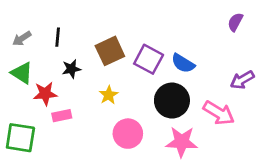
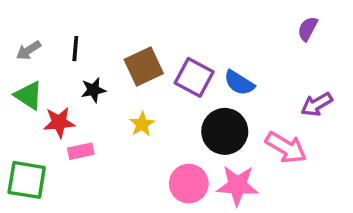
pink circle: (128, 134) -> (189, 184), moved

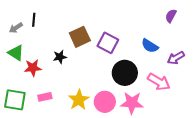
black line: (75, 49) -> (34, 20), moved
blue semicircle: (239, 83) -> (150, 46), moved
black star: (93, 90) -> (60, 57), moved
yellow star: (142, 124) -> (79, 100), moved, size x1.5
pink rectangle: (81, 151) -> (45, 97), moved

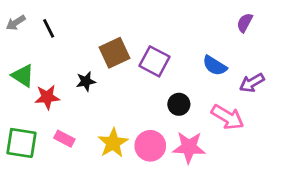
black line: (34, 20) -> (49, 28), turned -32
gray arrow: (16, 28) -> (16, 23), moved
black circle: (125, 73) -> (179, 104), size x0.6
pink rectangle: (45, 97) -> (64, 139), turned 40

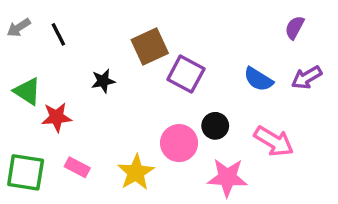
brown square: (114, 53) -> (150, 46), moved
black star: (86, 81) -> (103, 81), moved
purple arrow: (252, 83) -> (307, 78), moved
pink circle: (150, 146) -> (179, 143), moved

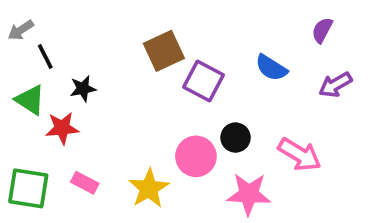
black line: (58, 34) -> (45, 57), moved
blue semicircle: (258, 79) -> (271, 68), moved
black star: (103, 81) -> (83, 89), moved

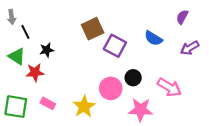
gray arrow: (21, 30) -> (11, 17), turned -64

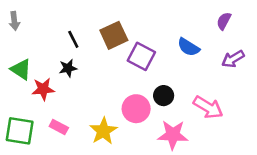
black line: (25, 32) -> (73, 39), moved
black star: (47, 50) -> (68, 68), moved

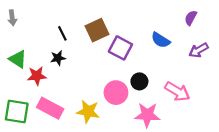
pink rectangle: (59, 127) -> (50, 108), size x1.6
yellow star: (103, 131) -> (88, 112), turned -30

